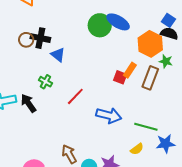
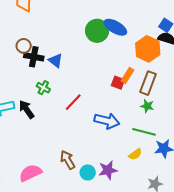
black cross: (40, 38) -> (34, 57), moved
green star: (166, 61) -> (147, 106), moved

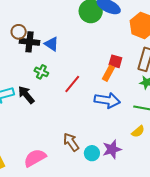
orange rectangle: (128, 75) -> (108, 73), moved

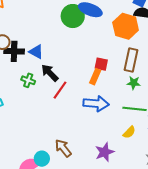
black arrow: (26, 95) -> (50, 73), moved
cyan circle: (92, 153) -> (42, 159), moved

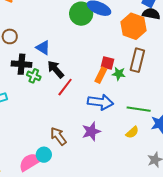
black cross: (14, 51) -> (21, 64), moved
green star: (134, 83) -> (119, 74), moved
brown arrow: (63, 148) -> (58, 136), moved
purple star: (105, 152) -> (91, 131), moved

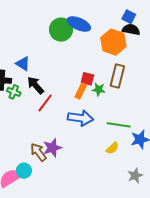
purple star: (91, 131) -> (52, 148), moved

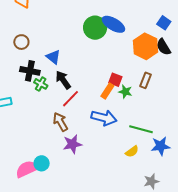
black semicircle: (131, 30) -> (164, 47), moved, turned -138
brown rectangle: (117, 76) -> (145, 80), size x0.7
brown arrow: (38, 152) -> (60, 122), moved

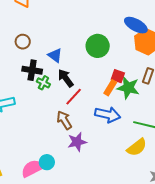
blue ellipse: (113, 24) -> (136, 25), moved
green circle: (95, 28) -> (98, 46), moved
green star: (125, 92) -> (128, 88), size x1.6
yellow semicircle: (132, 151) -> (137, 147), size x1.5

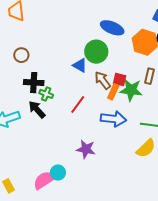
blue ellipse: (136, 25) -> (112, 28), moved
blue triangle: (55, 55) -> (80, 65), moved
black arrow: (66, 78) -> (37, 109), moved
brown arrow: (64, 120) -> (103, 80), moved
purple star: (77, 142) -> (86, 149), turned 30

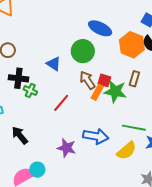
blue triangle: (80, 65) -> (54, 64), moved
black arrow: (37, 109) -> (20, 135), moved
blue arrow: (113, 119) -> (96, 136), moved

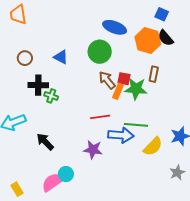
blue triangle: (54, 64) -> (61, 57), moved
red line: (61, 103) -> (100, 117), moved, turned 48
green line: (134, 128) -> (136, 125), moved

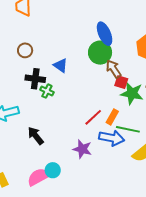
blue ellipse: (115, 27) -> (105, 34), moved, turned 40
blue triangle: (61, 57) -> (61, 65), moved
brown arrow: (107, 80) -> (114, 69), moved
orange rectangle: (118, 91) -> (112, 117), moved
red line: (100, 117) -> (93, 117), turned -42

